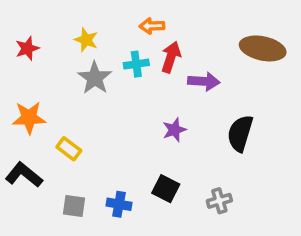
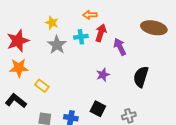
red star: (27, 48) -> (18, 41), moved, size x1.6
purple arrow: (204, 81) -> (120, 47), turned -120

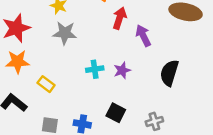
cyan cross: (81, 37) -> (95, 69), moved
gray star: (57, 45) -> (65, 33), turned -30

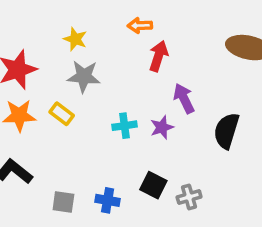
purple arrow: (143, 36) -> (184, 98), moved
yellow rectangle: (46, 84) -> (62, 114), moved
gray cross: (154, 121) -> (189, 197), moved

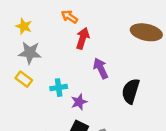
orange arrow: (140, 25) -> (69, 17), turned 35
yellow rectangle: (62, 114) -> (24, 79), moved
purple star: (162, 127) -> (79, 102), moved

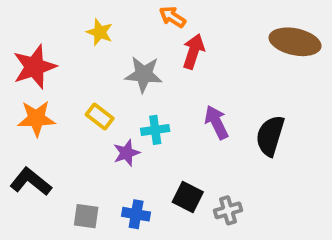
gray star: (30, 53) -> (144, 74), moved
purple arrow: (101, 68) -> (216, 122), moved
purple star: (79, 102) -> (126, 153), moved

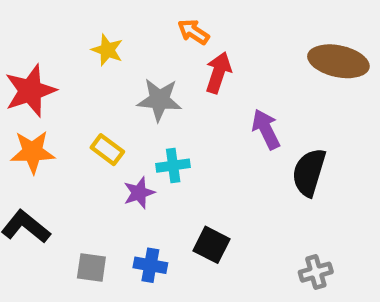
purple arrow: (216, 122) -> (266, 129), moved
gray cross: (228, 210) -> (316, 272), moved

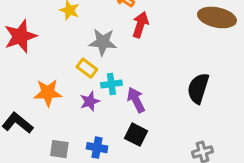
purple arrow: (266, 129) -> (136, 100), moved
yellow rectangle: (107, 150) -> (87, 68), moved
orange star: (33, 152) -> (48, 93), moved

